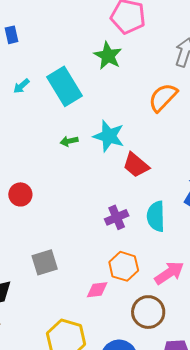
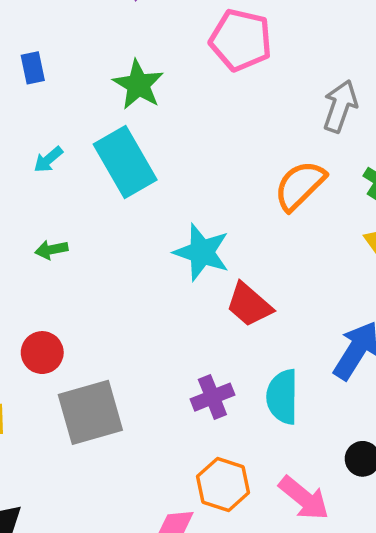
green star: (108, 56) -> (138, 85), moved
green arrow: (69, 141) -> (51, 250), moved
gray square: (45, 262) -> (90, 412), moved, size x1.4
pink arrow: (169, 273) -> (304, 498), turned 72

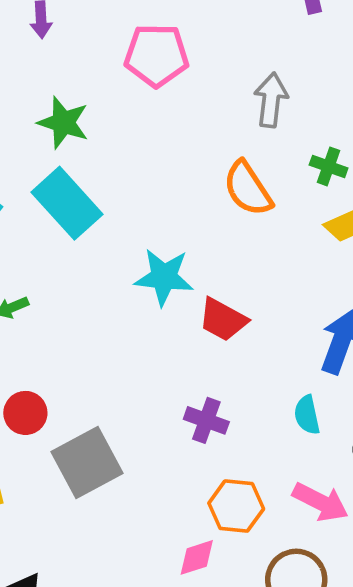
orange semicircle: (300, 185) -> (248, 189), turned -66
purple cross: (212, 397) -> (206, 420), turned -36
cyan semicircle: (282, 397) -> (307, 415), moved, size x0.7

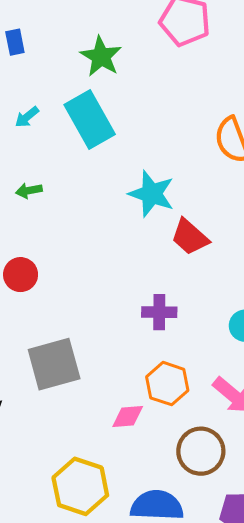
purple cross: (206, 420) -> (159, 312), turned -32
gray square: (87, 463) -> (54, 364), moved

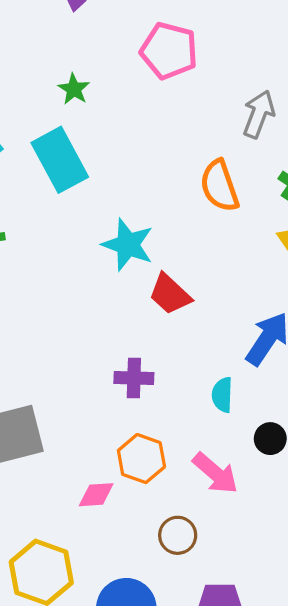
green star: (101, 56) -> (74, 89), size x0.7
brown circle: (201, 451) -> (178, 535), size x0.7

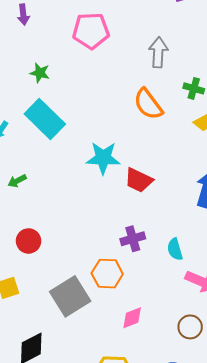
cyan semicircle: (222, 395) -> (175, 249), moved
orange hexagon: (141, 459) -> (107, 274), moved

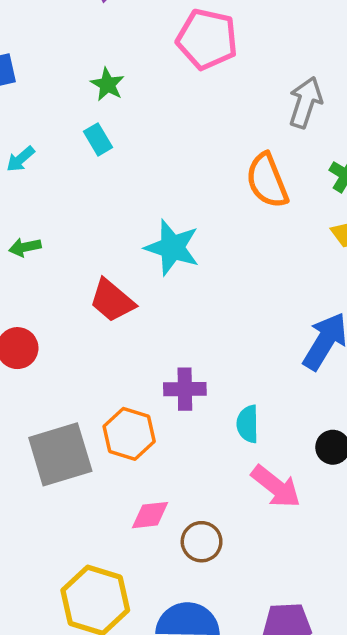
cyan rectangle: (45, 119) -> (98, 139), moved, size x0.5
red trapezoid: (139, 180) -> (112, 301), moved
brown circle: (190, 327) -> (202, 542), moved

